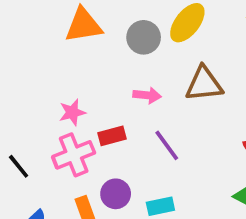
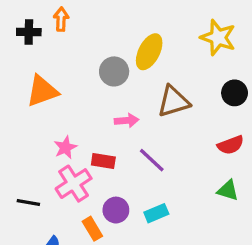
orange triangle: (83, 25) -> (42, 91), moved
red rectangle: (112, 136) -> (103, 161), turned 35
black line: (19, 166) -> (28, 202), turned -30

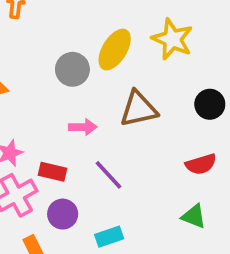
yellow star: (218, 37) -> (172, 39), moved
purple circle: (116, 210) -> (63, 214), moved

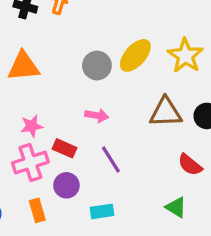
brown triangle: (139, 109) -> (166, 112), moved
red semicircle: (201, 164) -> (190, 165), turned 45

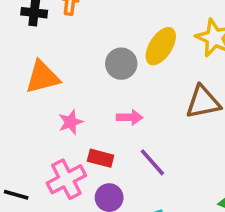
pink star: (32, 126) -> (71, 122), moved

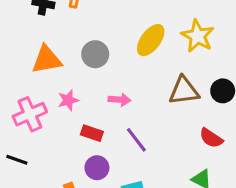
gray circle: (121, 64) -> (95, 54), moved
pink cross: (66, 179) -> (30, 114), moved

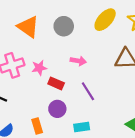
orange triangle: (47, 60) -> (28, 27), turned 40
pink star: (68, 100) -> (39, 68), moved

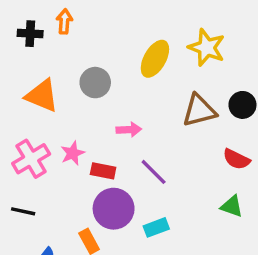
purple circle: (57, 109) -> (114, 209), size x1.5

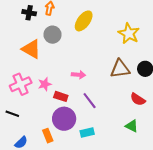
yellow ellipse: (155, 59) -> (84, 21), moved
gray circle: (95, 83) -> (52, 35), moved

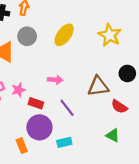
yellow ellipse: (84, 21) -> (64, 35), moved
brown triangle: (120, 69) -> (98, 86), moved

